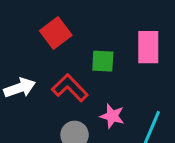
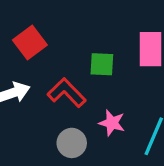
red square: (56, 33) -> (30, 42), moved

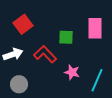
gray circle: (72, 143) -> (19, 84), moved

